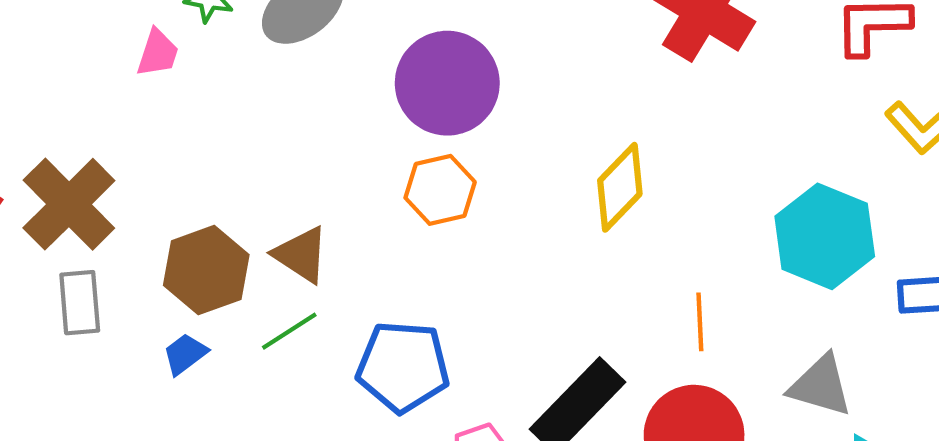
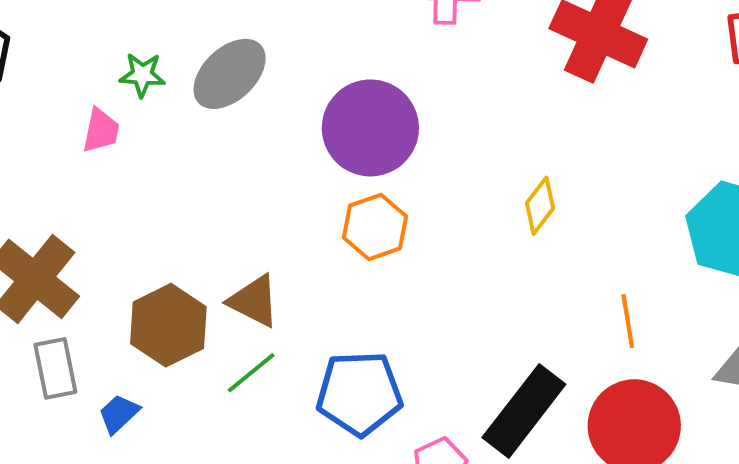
yellow diamond: (620, 187) -> (540, 206), size x0.7
blue trapezoid: (185, 354) -> (119, 414), moved

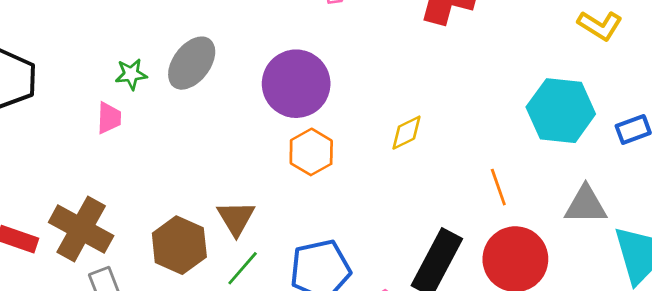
yellow diamond: (540, 206) -> (406, 133), moved, turned 36
brown triangle: (254, 301) -> (236, 218), turned 42

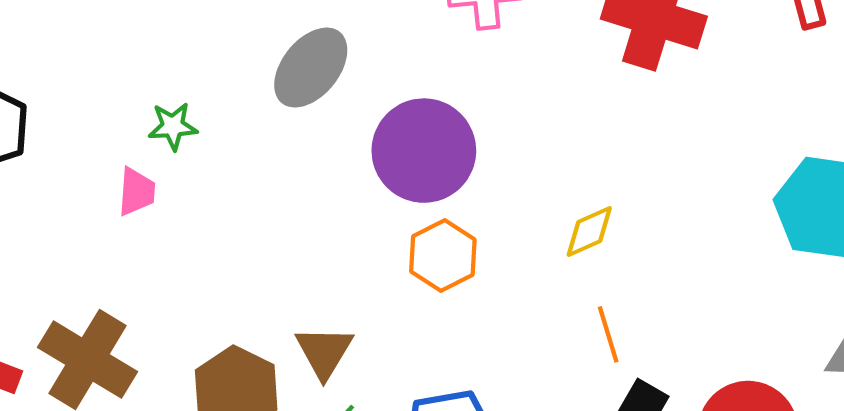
gray ellipse: (192, 63) -> (311, 68), moved
orange line: (498, 187) -> (608, 334), moved

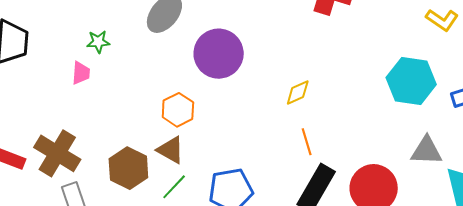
orange hexagon: (443, 256) -> (178, 110), moved
brown triangle: (324, 352) -> (171, 150), turned -32

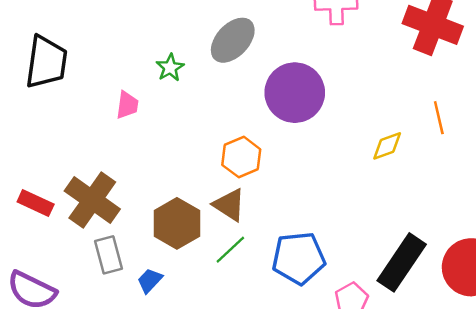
green star: (98, 42) -> (170, 68), moved, turned -30
orange line: (307, 142) -> (439, 118), moved

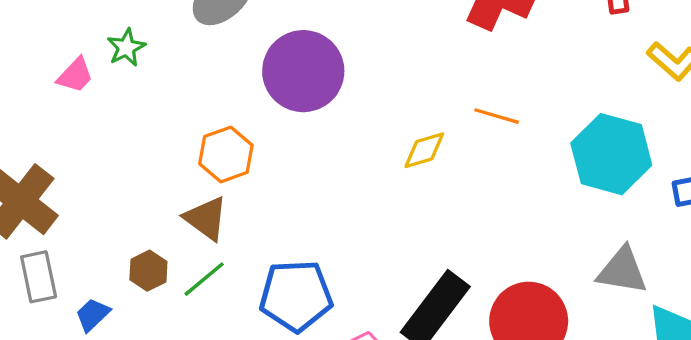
green star: (170, 68) -> (126, 48), moved
pink trapezoid: (127, 105) -> (75, 75), turned 32
orange line: (439, 118) -> (497, 116), turned -64
brown hexagon: (177, 223) -> (148, 271), moved, size x0.6

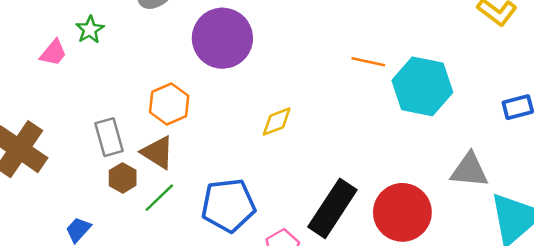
yellow diamond: (424, 150) -> (277, 121), moved
cyan hexagon: (611, 154) -> (422, 86), moved
brown hexagon: (148, 271) -> (123, 178), moved
gray rectangle: (39, 277) -> (109, 137), moved

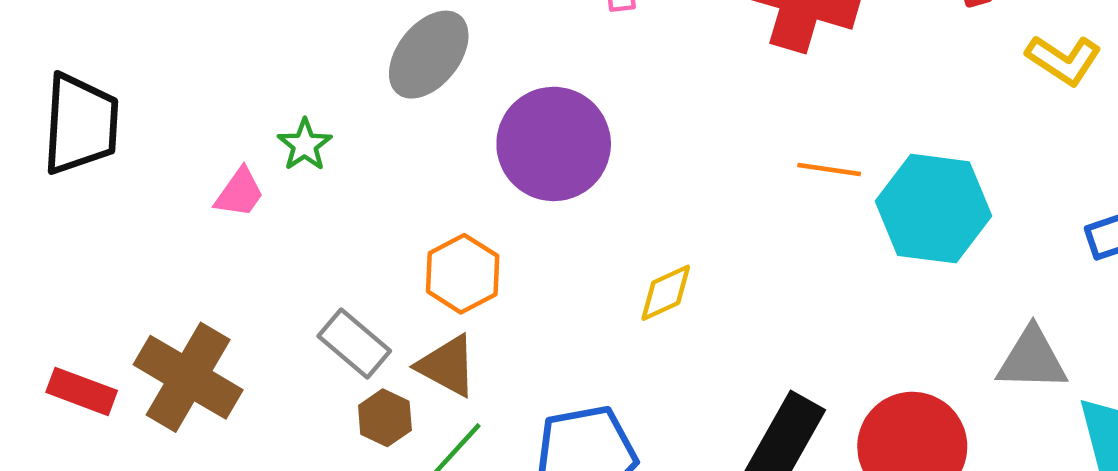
gray rectangle: (109, 137) -> (354, 344), turned -30

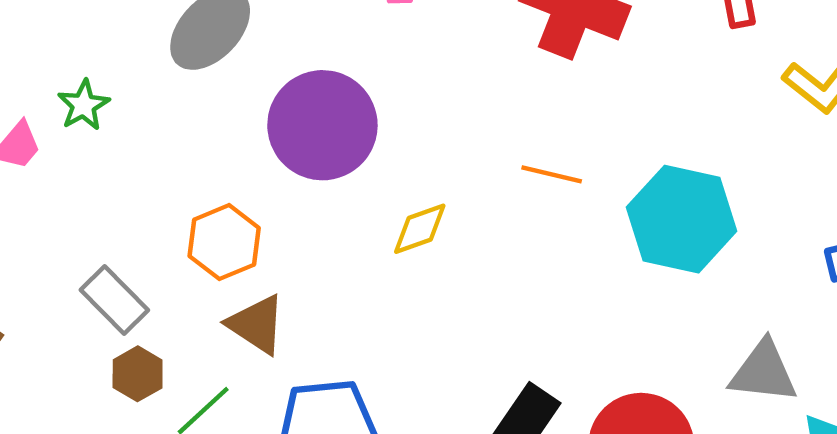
orange line: (829, 169) -> (552, 174), moved
yellow diamond: (666, 293) -> (420, 229), moved
brown triangle: (447, 366) -> (257, 324), moved

